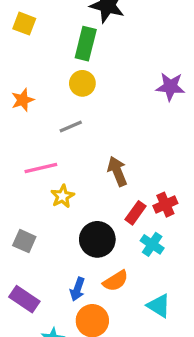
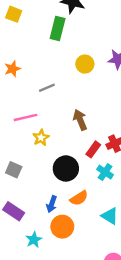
yellow circle: (82, 83) -> (85, 64), moved

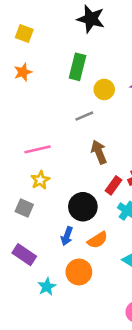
green rectangle: (58, 28) -> (78, 67), moved
orange star: (12, 69) -> (23, 72), moved
gray line: (47, 88) -> (84, 116), moved
yellow star: (41, 138) -> (40, 180), moved
blue arrow: (52, 204) -> (67, 236), moved

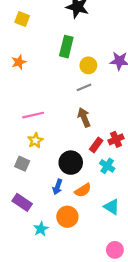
orange star: (23, 72) -> (19, 62), moved
gray line: (84, 116) -> (84, 87), moved

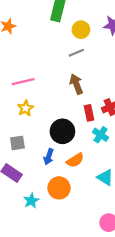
red rectangle: (96, 145) -> (89, 113), turned -48
gray square: (22, 164) -> (17, 143), moved, turned -32

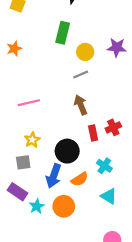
yellow star: (25, 108) -> (32, 140), moved
cyan cross: (101, 135) -> (104, 166), moved
blue arrow: (49, 157) -> (54, 176), size x1.5
cyan star: (31, 201) -> (37, 206), moved

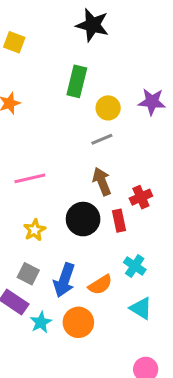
red cross: (113, 127) -> (141, 197), moved
black circle: (67, 151) -> (83, 219), moved
gray square: (23, 162) -> (28, 274), moved, turned 35

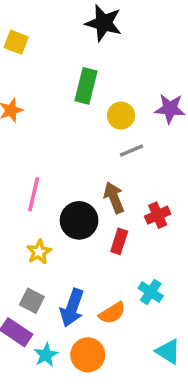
gray line: (102, 139) -> (131, 151), moved
pink line: (30, 178) -> (34, 194), turned -64
black circle: (83, 219) -> (79, 220), moved
red rectangle: (119, 221) -> (119, 241), moved, turned 30
cyan triangle: (141, 308) -> (168, 351), moved

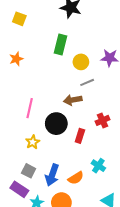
brown arrow: (114, 198) -> (73, 100), moved, turned -78

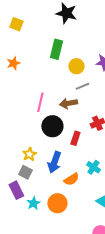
pink line: (30, 108) -> (40, 102), moved
yellow star: (33, 142) -> (29, 154), moved
blue arrow: (52, 175) -> (54, 162), moved
purple rectangle: (19, 189) -> (16, 190), turned 30

